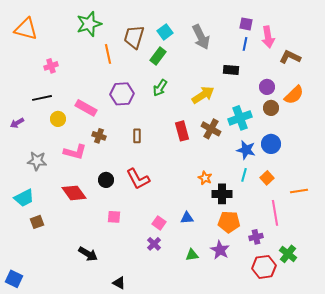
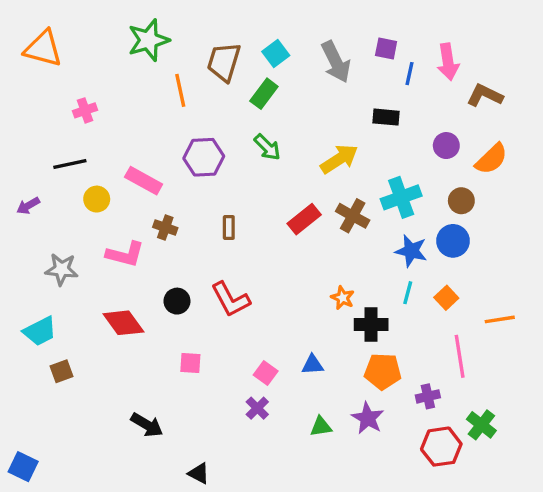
purple square: (246, 24) -> (386, 49), moved
green arrow: (160, 88) -> (267, 147), turned -78
brown circle: (271, 108) -> (461, 201), moved
red rectangle: (182, 131) -> (304, 219), turned 66

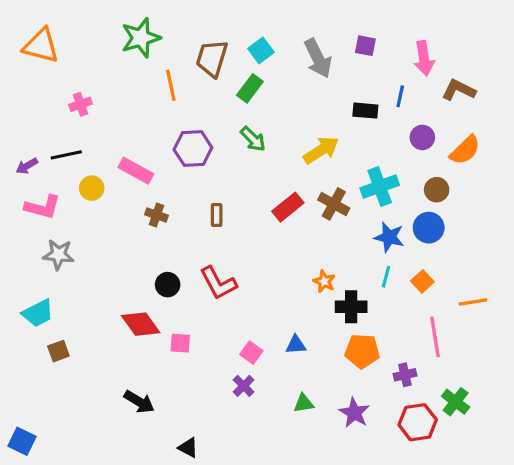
blue line: (409, 74) -> (400, 96), moved
purple arrow: (28, 206) -> (27, 166), moved
pink L-shape: (125, 254) -> (43, 207), moved
red diamond: (123, 323) -> (141, 324), moved
purple star: (368, 418) -> (354, 413), moved

